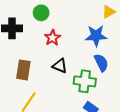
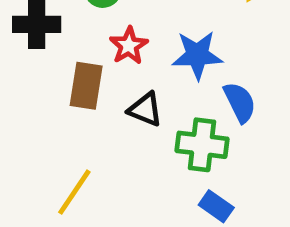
blue star: (96, 36) -> (197, 55), moved
brown rectangle: (23, 70) -> (86, 86), moved

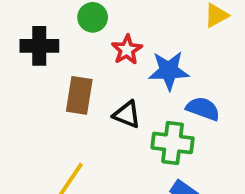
red star: (129, 46) -> (127, 50), moved
blue semicircle: (240, 102) -> (203, 109), turned -44

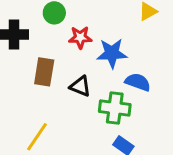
red star: (127, 50) -> (80, 37), turned 30

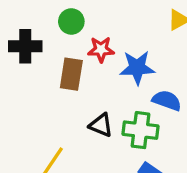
brown rectangle: (44, 72) -> (71, 74), moved
black triangle: (80, 86) -> (101, 125), moved

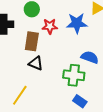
blue star: (137, 68) -> (77, 23), moved
black triangle: (101, 125) -> (36, 63), moved

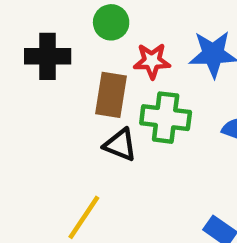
green cross: (74, 75) -> (166, 118), moved

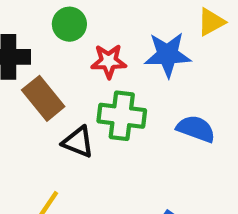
brown rectangle: (111, 95) -> (43, 98), moved, turned -48

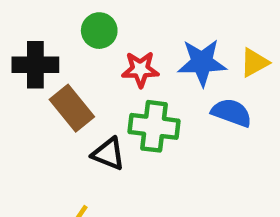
yellow triangle: (211, 22) -> (254, 62), moved
blue semicircle: (196, 129) -> (232, 113), moved

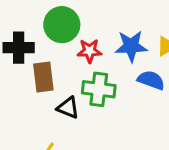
green circle: (99, 31) -> (62, 25), size x1.5
brown rectangle: (72, 108) -> (43, 77), turned 32

